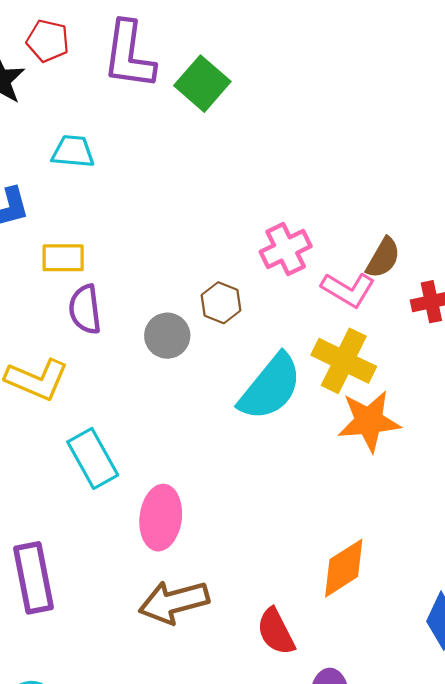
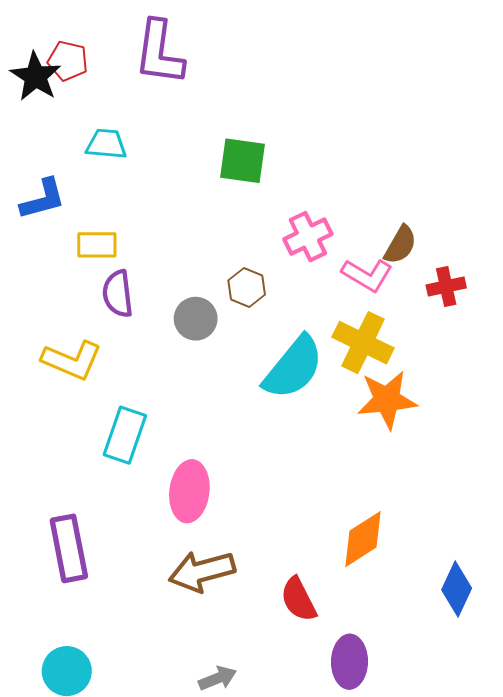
red pentagon: (48, 41) -> (68, 61), moved
green square: (202, 84) -> (242, 161), moved, turned -33
cyan rectangle: (93, 458) -> (125, 435), turned 48

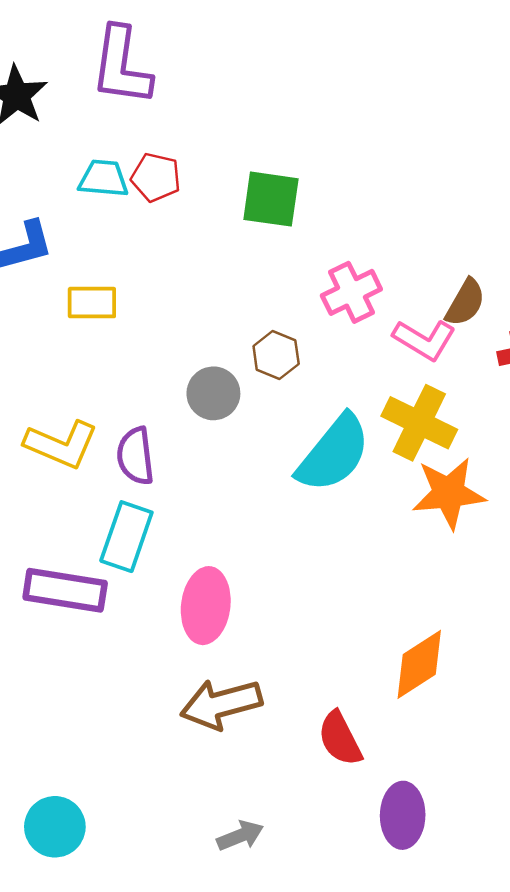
purple L-shape: (159, 53) -> (121, 66), moved
red pentagon: (68, 61) -> (156, 177), moved
purple semicircle: (118, 294) -> (135, 456), moved
purple rectangle: (69, 548) -> (65, 590), moved, turned -70

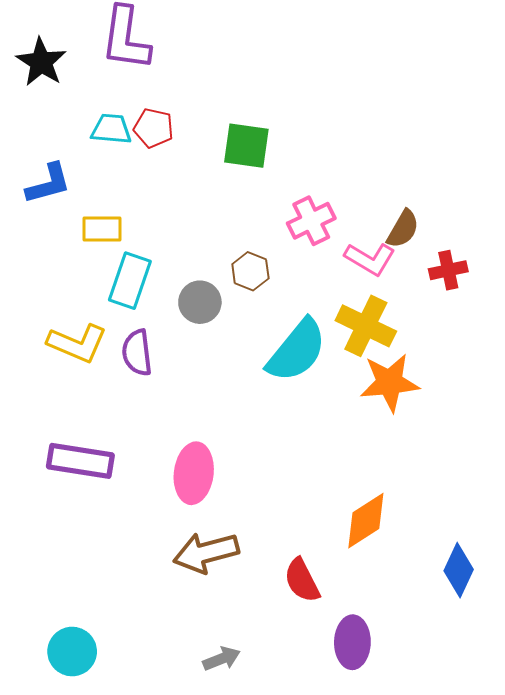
cyan rectangle: (126, 537) -> (130, 281), moved

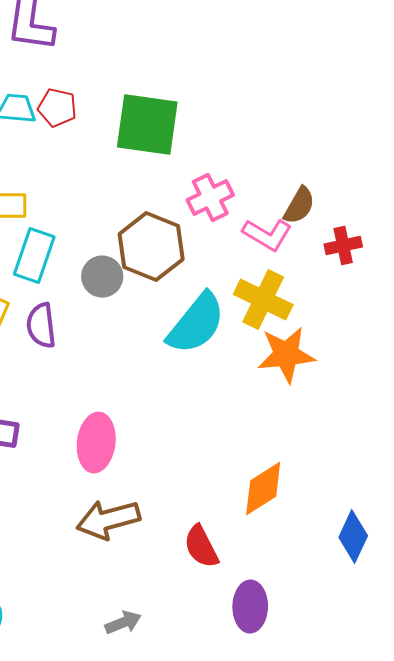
green square: (246, 146) -> (147, 125), size x1.4
brown hexagon: (250, 271) -> (151, 247), size x1.8

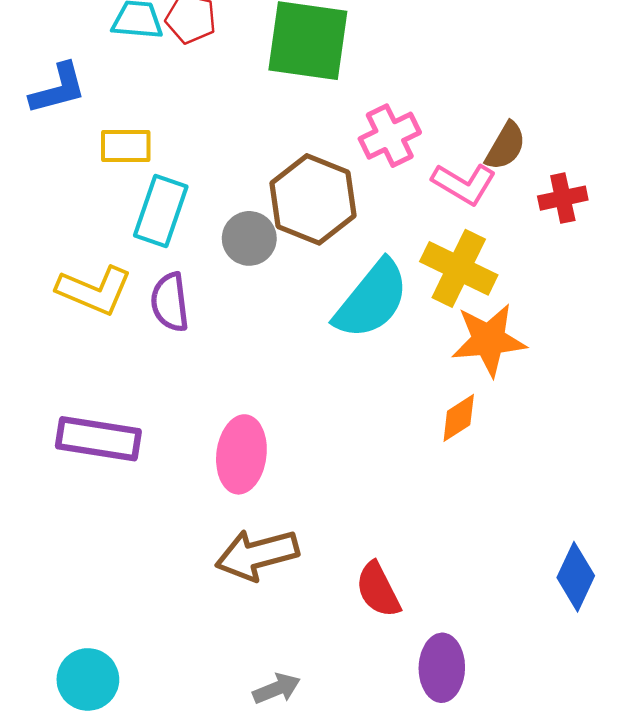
orange diamond: (263, 489) -> (459, 418), moved, size x0.7

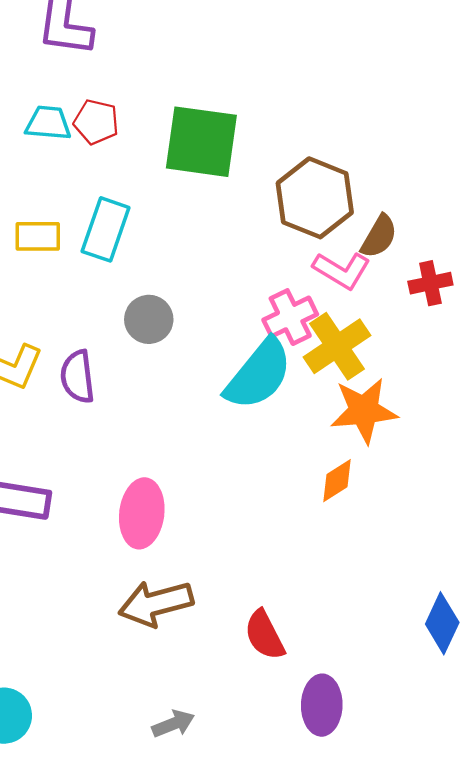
pink cross: (390, 136) -> (290, 317), moved
brown hexagon: (313, 199) -> (315, 198), moved
cyan rectangle: (161, 211) -> (106, 229), moved
yellow cross: (459, 268) -> (337, 346), turned 30

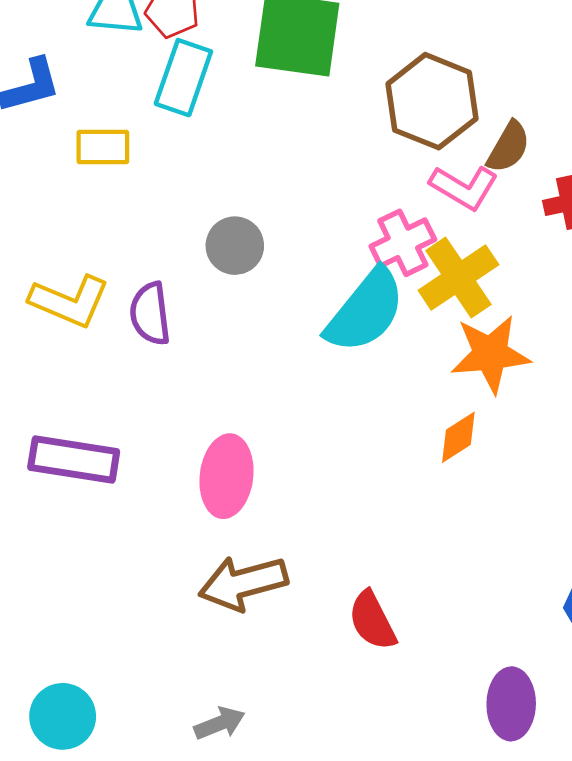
cyan rectangle: (106, 229) -> (183, 78), moved
purple ellipse: (322, 705) -> (511, 704), moved
gray arrow: (173, 724) -> (220, 723), moved

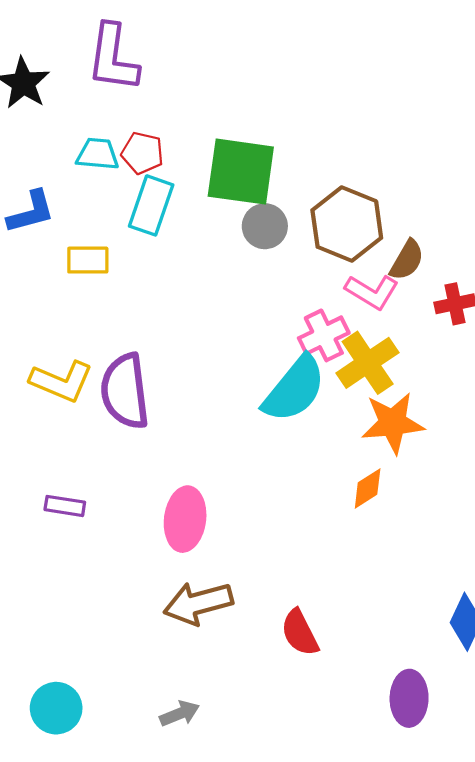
gray circle: (235, 246) -> (265, 226), moved
purple semicircle: (150, 314) -> (125, 391), size x1.5
purple rectangle: (74, 459) -> (65, 506), size x0.6

